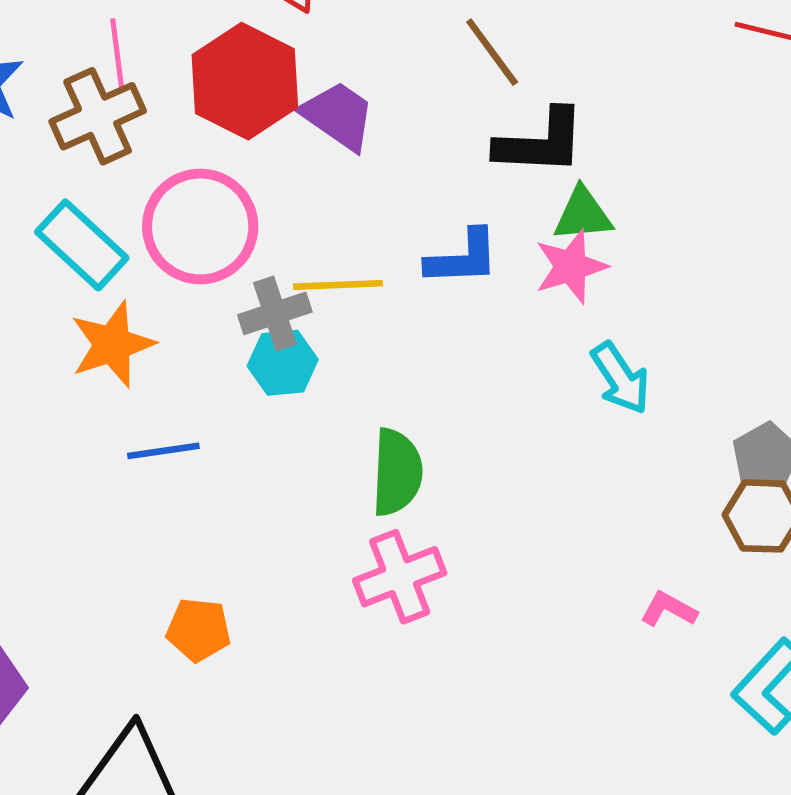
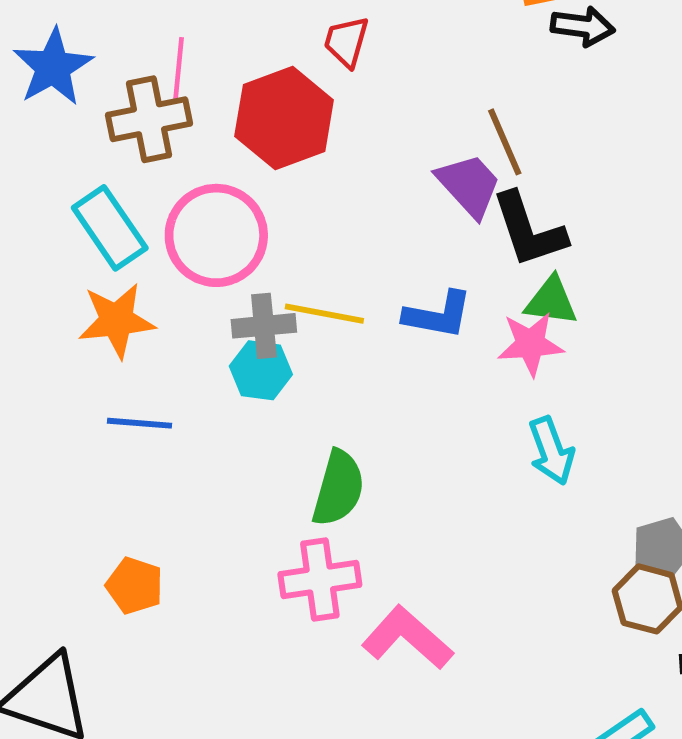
purple trapezoid: (338, 116) -> (469, 185), moved
black L-shape: (540, 142) -> (529, 230), turned 56
pink L-shape: (669, 609) -> (407, 638), moved, size x1.8

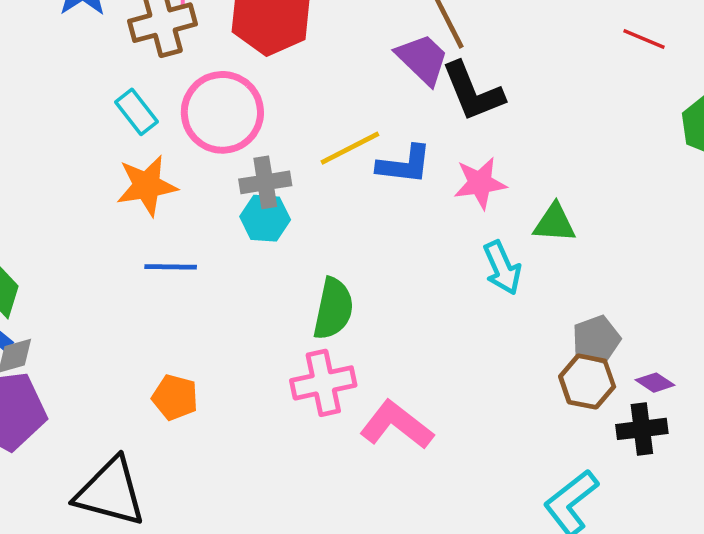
cyan rectangle: (110, 228) -> (137, 112), size x0.7
green triangle: (551, 301) -> (555, 223), moved
yellow line: (324, 314) -> (350, 148), moved, turned -34

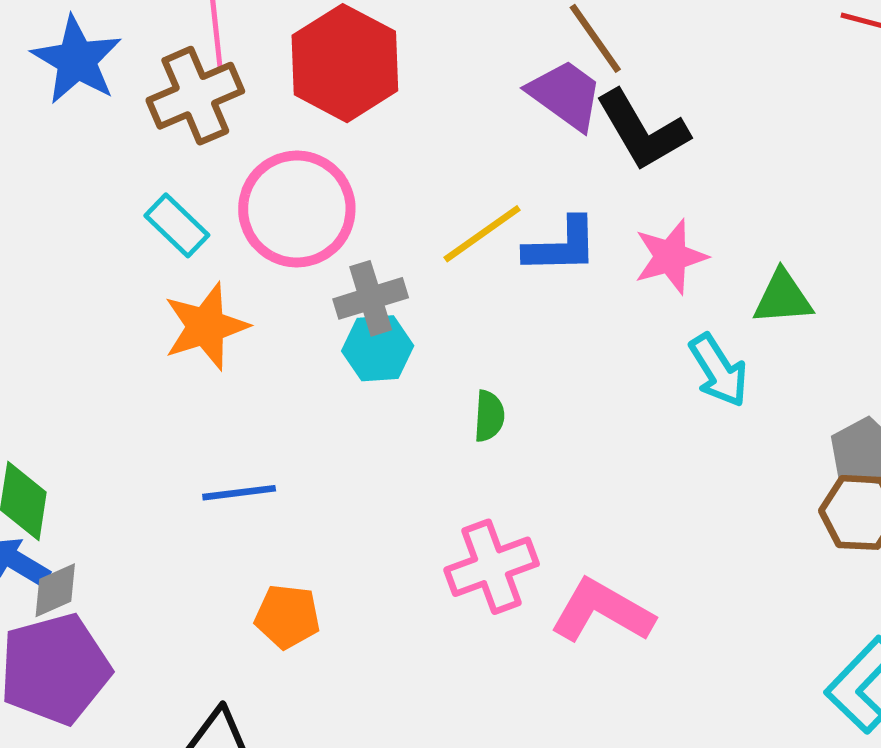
blue line: (171, 267) -> (239, 493), moved
green semicircle: (333, 309) -> (489, 416), moved, size x0.6

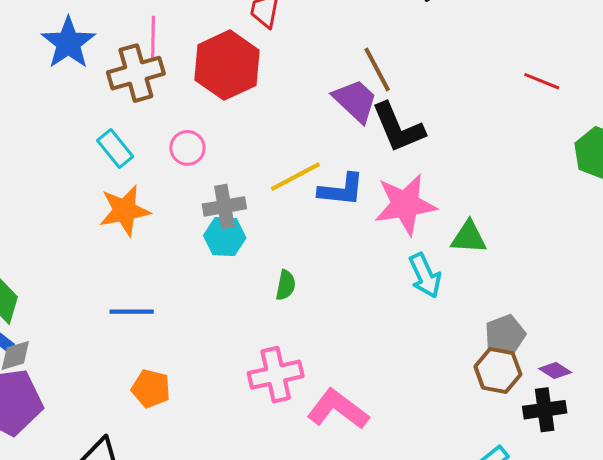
pink circle: (297, 209) -> (187, 148), size x0.5
pink star: (671, 257) -> (405, 205), size x1.4

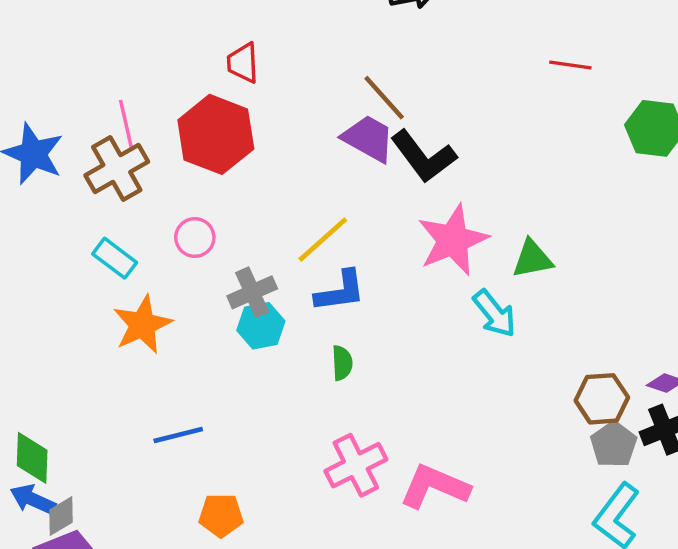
blue L-shape: (341, 190) -> (340, 291), moved
gray pentagon: (505, 335) -> (614, 445), moved

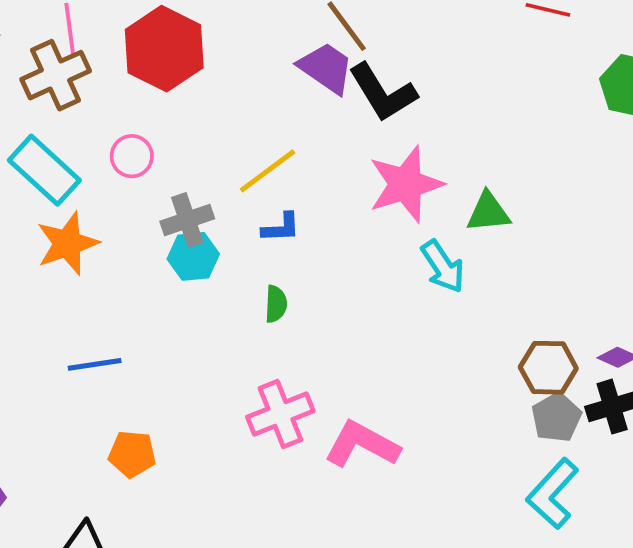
cyan rectangle: (115, 258) -> (44, 170), size x1.5
blue L-shape: (340, 291) -> (281, 228), size x0.7

